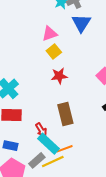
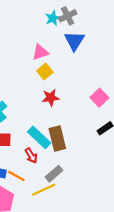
cyan rectangle: (49, 144) -> (39, 137), moved
orange line: (64, 149) -> (16, 176), moved, turned 49
gray rectangle: (37, 160) -> (54, 174), moved

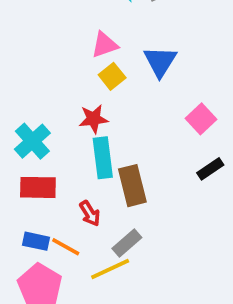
blue triangle: (74, 41) -> (160, 61), moved
red star: (51, 98) -> (93, 119), moved
cyan rectangle: (39, 137) -> (103, 158), moved, turned 40

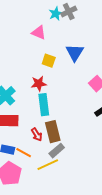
pink triangle: (105, 45) -> (39, 33), moved, turned 42
yellow square: (112, 76) -> (49, 61), turned -32
brown rectangle: (132, 186) -> (53, 132), moved

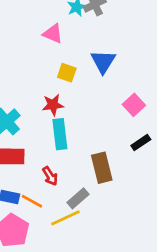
brown rectangle: (53, 132) -> (102, 168), moved

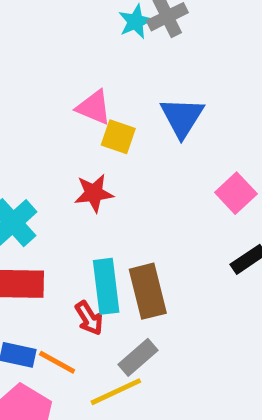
pink triangle: (53, 34) -> (94, 107), moved
cyan rectangle: (60, 134) -> (106, 286), moved
brown rectangle: (102, 168) -> (148, 291), moved

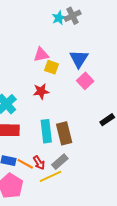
pink triangle: (94, 107) -> (41, 55), turned -35
pink square: (236, 193) -> (85, 81), moved
red arrow: (89, 318) -> (39, 163), moved

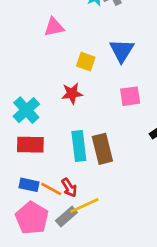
pink triangle: (41, 55) -> (54, 27), moved
pink square: (85, 81) -> (130, 96), moved, turned 35
gray rectangle: (60, 162) -> (66, 217), moved

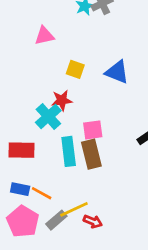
blue triangle: (122, 51) -> (117, 72), moved, turned -40
pink square: (130, 96) -> (93, 130), moved
cyan cross: (26, 110) -> (48, 116), moved
red arrow: (69, 188) -> (93, 221), moved, turned -36

